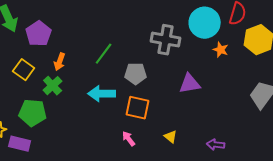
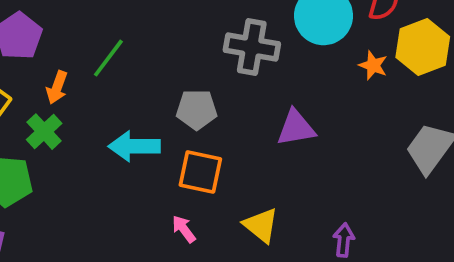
orange star: (221, 50) -> (373, 65), moved
green line: (104, 54) -> (108, 58), moved
yellow triangle: (171, 137) -> (261, 225), size x1.5
purple arrow: (216, 145) -> (344, 240), turned 90

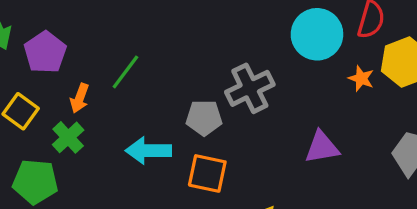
gray cross: (252, 47) -> (250, 88), moved, turned -36
purple triangle: (296, 128) -> (322, 147), moved

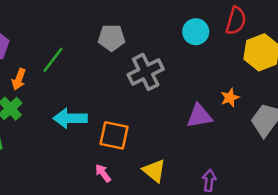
cyan circle: (317, 34) -> (196, 32), size x0.7
orange star: (361, 78) -> (230, 98), moved, turned 30
gray pentagon: (204, 118) -> (112, 38), moved

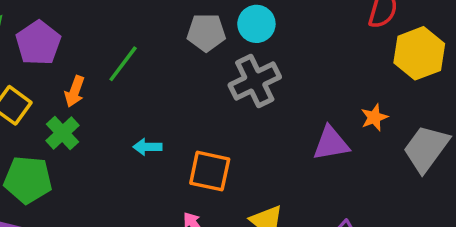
cyan circle: (196, 32) -> (256, 24), moved
cyan arrow: (70, 118) -> (147, 147), size x0.6

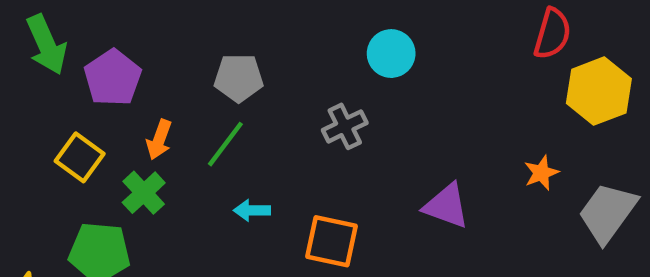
gray pentagon: (206, 33) -> (239, 78), moved
green line: (123, 64) -> (225, 144), moved
gray cross: (255, 81) -> (345, 126), moved, size x0.7
purple triangle: (331, 143) -> (446, 206), moved, turned 30

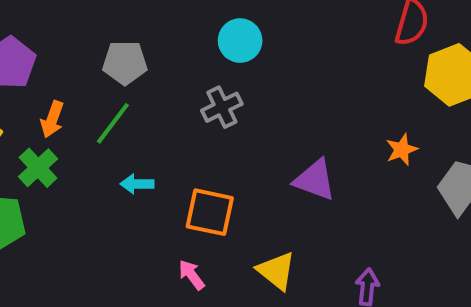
cyan circle: (391, 54) -> (240, 41), moved

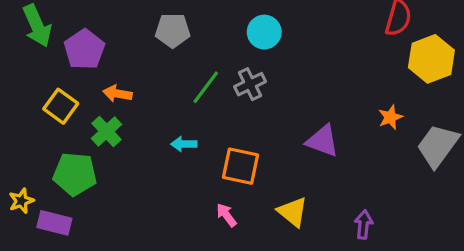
gray pentagon: (125, 63) -> (173, 30), moved
orange arrow: (52, 119) -> (118, 94), turned 80
green line: (113, 123) -> (206, 87), moved

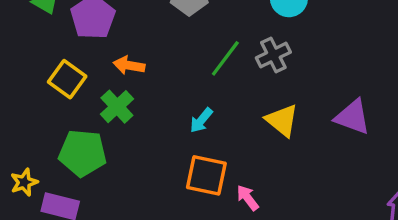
cyan arrow: (184, 144) -> (201, 120), turned -50
orange square: (241, 166) -> (206, 175), moved
yellow triangle: (293, 212) -> (282, 120), moved

